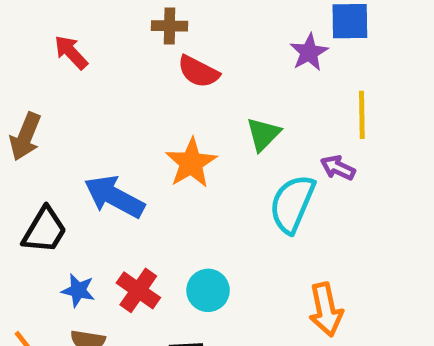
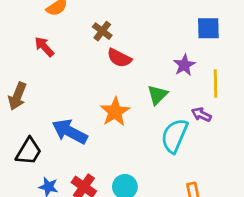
brown cross: (170, 26) -> (102, 31), turned 36
purple star: (309, 52) -> (184, 65), moved

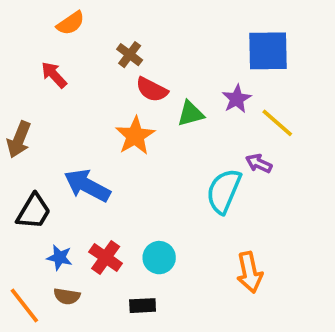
blue square: (208, 28) -> (268, 51), size x1.4
yellow line: (215, 83) -> (277, 123), turned -48
green triangle: (157, 95) -> (191, 114), moved, turned 30
orange star: (115, 112) -> (135, 136), moved

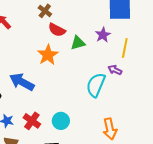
yellow line: (277, 123) -> (125, 48), turned 60

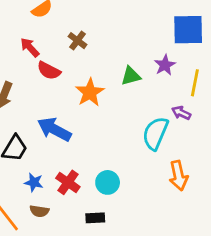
brown cross: (45, 11) -> (78, 41), moved
red semicircle: (57, 30) -> (49, 71), moved
orange arrow: (110, 129) -> (178, 176), moved

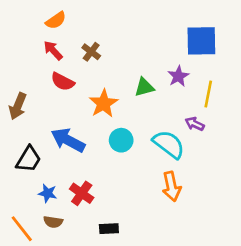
red arrow: (30, 47) -> (53, 50), moved
cyan semicircle: (155, 133) -> (169, 144), turned 104
orange arrow: (178, 176) -> (172, 186), moved
cyan circle: (108, 182) -> (121, 140), moved

